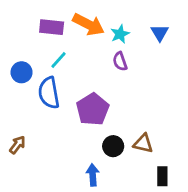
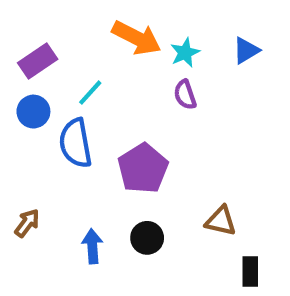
purple rectangle: (52, 27) -> (38, 61), moved, turned -40
blue triangle: (160, 33) -> (246, 50), turned 30
black circle: (113, 146) -> (147, 238), moved
blue arrow: (93, 175) -> (92, 246), moved

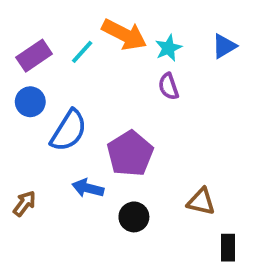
cyan line: (90, 93) -> (82, 52), moved
blue semicircle: (76, 143) -> (69, 131), turned -138
blue arrow: (92, 246) -> (88, 188), moved, turned -72

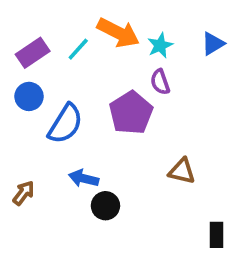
purple pentagon: (130, 154) -> (131, 113), moved
brown triangle: (201, 202) -> (182, 171), moved
black circle: (134, 217) -> (105, 206), moved

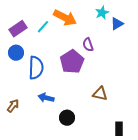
cyan star: (160, 45) -> (102, 13), moved
blue semicircle: (65, 124) -> (36, 68), turned -30
black circle: (105, 206) -> (67, 118), moved

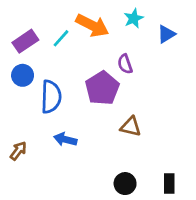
cyan star: (102, 13) -> (134, 18), moved
brown triangle: (100, 94) -> (131, 127), moved
black circle: (67, 118) -> (125, 184), moved

